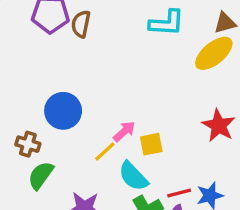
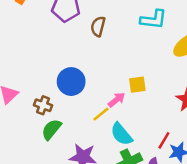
brown semicircle: (81, 24) -> (98, 26), moved
yellow square: (151, 144) -> (137, 85), moved
red line: (179, 193) -> (164, 140), moved, turned -48

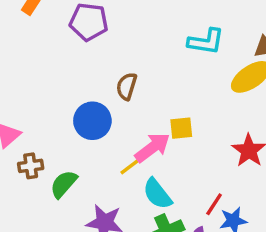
brown semicircle: (98, 26) -> (127, 86), moved
pink arrow: (117, 100) -> (152, 147), size x1.5
brown cross: (43, 105) -> (31, 166), moved, turned -30

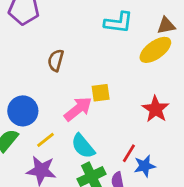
blue circle: (92, 121) -> (23, 111), moved
yellow line: (131, 166) -> (46, 140), moved

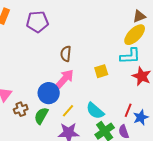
cyan L-shape: (118, 23) -> (130, 56), moved
pink arrow: (78, 109) -> (65, 79), moved

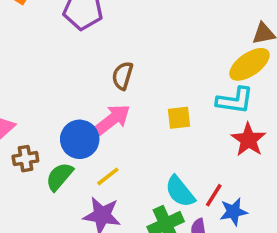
cyan semicircle: (95, 111) -> (180, 192), moved

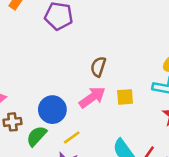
brown semicircle: (122, 76) -> (98, 67), moved
pink arrow: (112, 119) -> (92, 97), moved

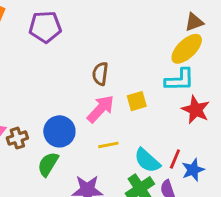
brown cross: (12, 122) -> (17, 138), moved
yellow line: (72, 137) -> (108, 145), moved, turned 36

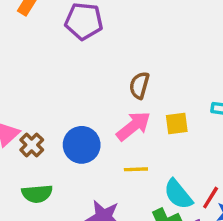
brown cross: (17, 138) -> (32, 145), turned -36
green semicircle: (48, 164) -> (37, 194), moved, turned -135

